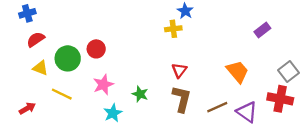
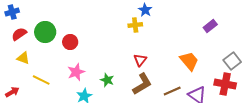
green circle: (68, 58) -> (45, 32), moved
brown L-shape: (182, 99) -> (142, 84), turned 45

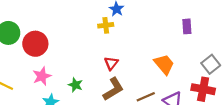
purple rectangle: (210, 26) -> (187, 26), turned -56
red circle: (70, 42) -> (35, 44), size x1.5

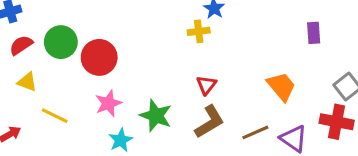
green star: (75, 85) -> (156, 116), size x1.5

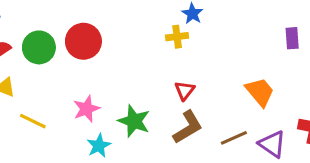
red circle: (99, 57) -> (83, 41), moved

